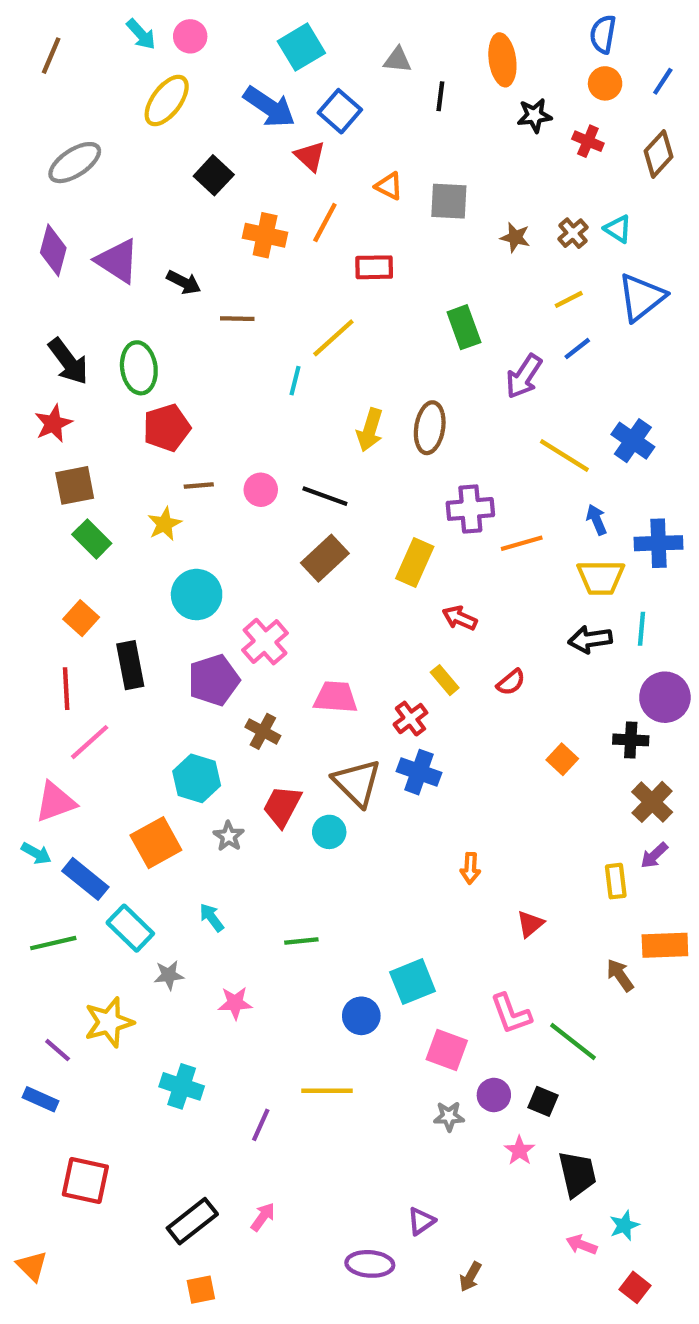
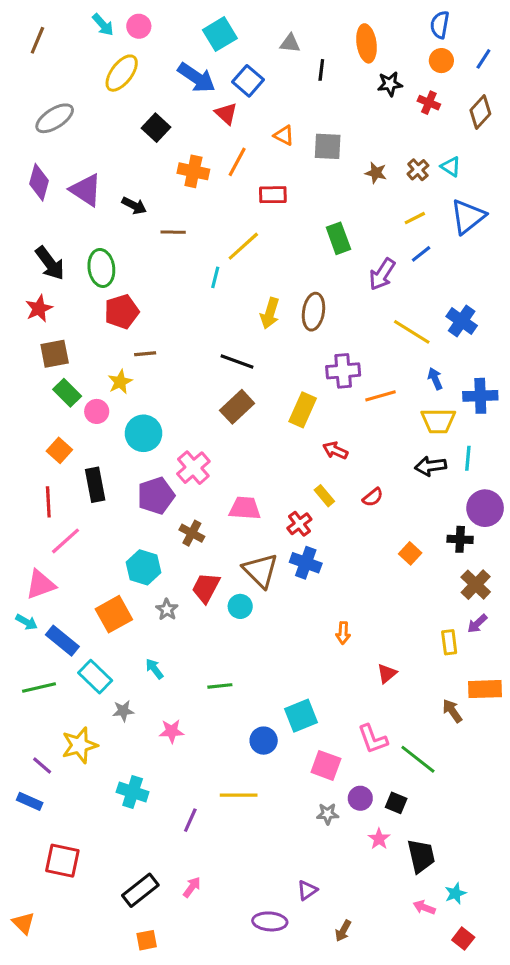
pink circle: (261, 490) -> (97, 411), moved

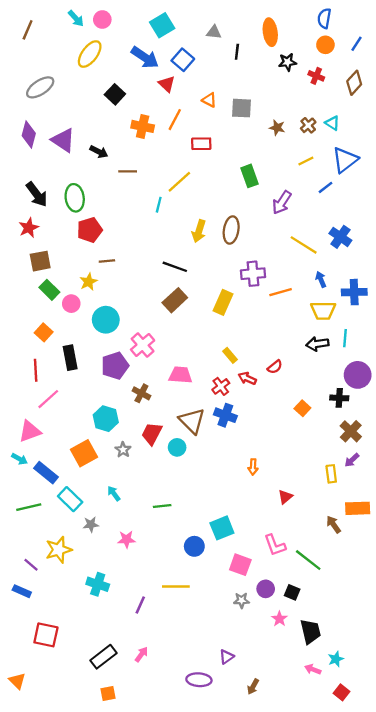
blue line: (421, 254) -> (325, 187), moved
red arrow: (335, 450) -> (247, 378), moved
yellow rectangle: (324, 496) -> (230, 355), moved

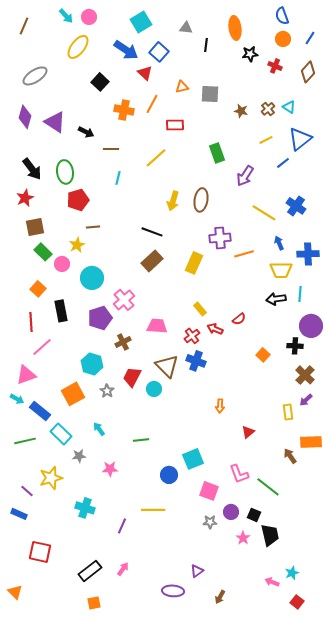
blue semicircle: (324, 18) -> (282, 16), turned -30
orange triangle: (209, 100) -> (182, 87), turned -40
cyan line: (159, 205) -> (118, 178), moved
brown cross: (141, 393) -> (123, 342), turned 35
black trapezoid: (310, 631) -> (270, 535), moved

